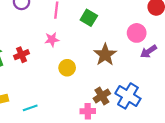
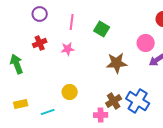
red cross: (22, 55) -> (40, 43), moved
brown star: (105, 55) -> (117, 63), turned 30
yellow circle: (67, 68) -> (70, 92), moved

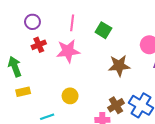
purple circle: (40, 14) -> (32, 22), moved
pink star: (68, 49) -> (68, 51), size x1.6
yellow rectangle: (21, 104) -> (23, 92), moved

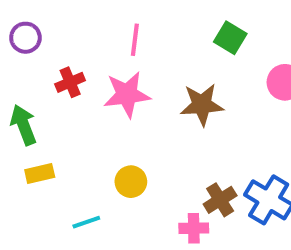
purple circle: (32, 22) -> (25, 38), moved
green square: (103, 30) -> (230, 38), moved
brown star: (119, 66) -> (202, 105), moved

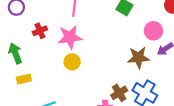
brown star: (202, 105) -> (138, 58), moved
yellow circle: (131, 182) -> (72, 62), moved

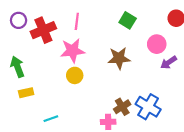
red cross: (40, 31) -> (43, 30), moved, size x1.6
brown star: (138, 58) -> (119, 58), moved

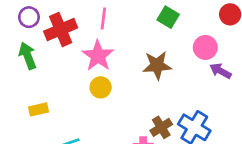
pink star: (73, 51) -> (98, 56), turned -30
purple arrow: (169, 62) -> (220, 71), turned 63
green arrow: (17, 67) -> (28, 56), moved

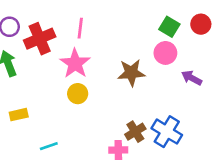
green square: (168, 17) -> (169, 27), moved
pink circle: (205, 47) -> (165, 53), moved

